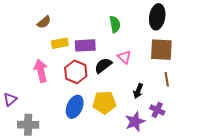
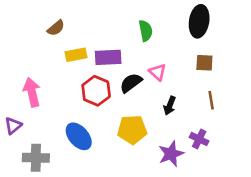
brown square: (161, 50) -> (204, 63), size x0.6
pink arrow: (41, 71) -> (32, 92), moved
black arrow: (138, 91) -> (170, 106), moved
blue ellipse: (75, 107) -> (79, 136), moved, turned -65

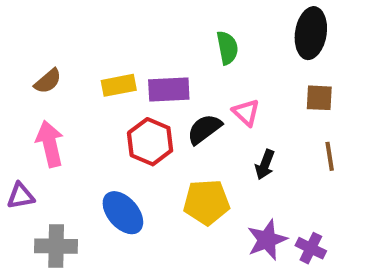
brown semicircle: (56, 28) -> (48, 81), moved
purple triangle: (13, 126) -> (21, 196), turned 30
purple cross: (199, 139) -> (311, 248), moved

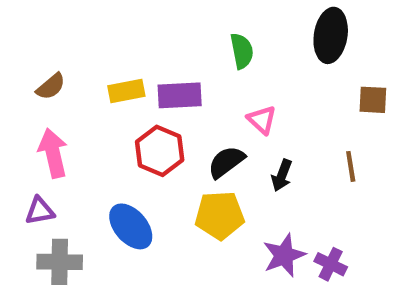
brown square: (319, 98) -> (373, 100), moved
black semicircle: (204, 129) -> (226, 162), moved
purple triangle: (21, 196) -> (40, 211), moved

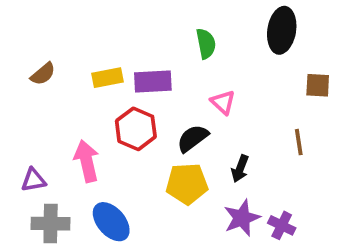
pink arrow: (53, 153) -> (87, 161), moved
black arrow: (282, 175) -> (240, 169), moved
blue ellipse: (131, 226) -> (111, 222), moved

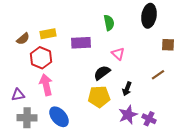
yellow rectangle: (107, 78) -> (48, 34), moved
red hexagon: (136, 129) -> (41, 58), moved
brown line: (299, 142) -> (158, 75), turned 64

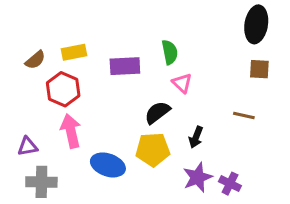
black ellipse: (149, 16) -> (256, 24), moved
green semicircle: (109, 23) -> (170, 52), moved
brown line: (158, 75) -> (244, 116), turned 48
blue ellipse: (59, 117) -> (108, 165), moved, turned -30

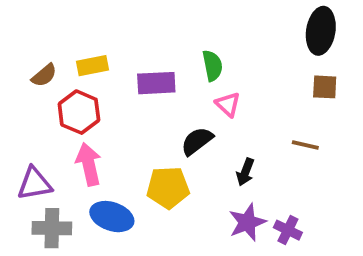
purple triangle: (28, 146) -> (34, 184), size x1.4
yellow pentagon: (153, 150) -> (168, 188), moved
blue ellipse: (108, 165) -> (112, 217), moved

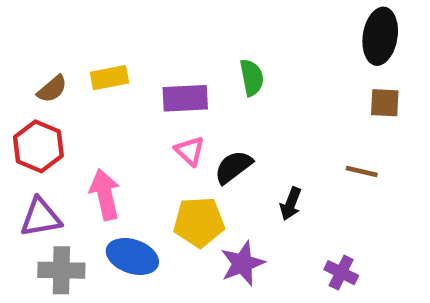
pink triangle: (228, 104) -> (190, 151), moved
red hexagon: (79, 112) -> (38, 146), moved
purple star: (247, 222) -> (243, 263), moved

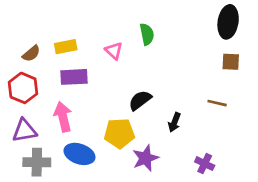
green semicircle: (252, 78) -> (147, 34), moved
purple rectangle: (185, 98) -> (74, 77), moved
pink triangle: (190, 151) -> (114, 51), moved

